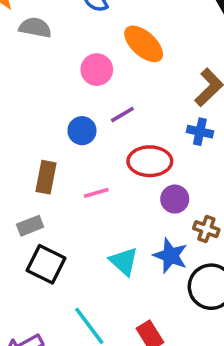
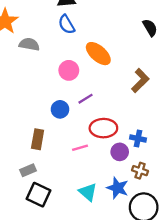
blue cross: (200, 132) -> (138, 139), moved
pink line: (96, 193) -> (80, 148), moved

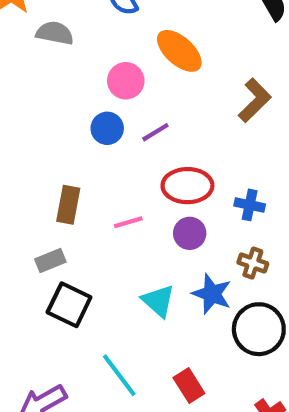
blue circle: (60, 109) -> (107, 128), moved
pink line: (80, 148) -> (128, 222), moved
purple circle: (120, 152) -> (190, 233), moved

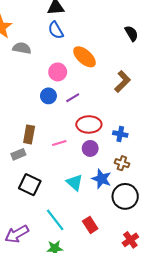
gray rectangle: (50, 261) -> (18, 154), moved

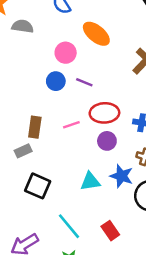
purple line: (73, 98) -> (84, 82), turned 56
pink line: (59, 143) -> (71, 125), moved
cyan triangle: (75, 182) -> (90, 181), turned -48

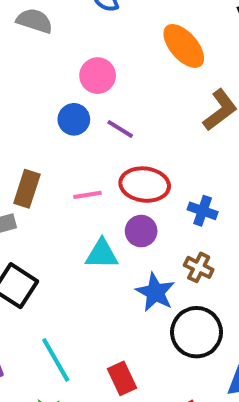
orange ellipse: (96, 34) -> (184, 46), moved
cyan triangle: (90, 181) -> (102, 254), moved

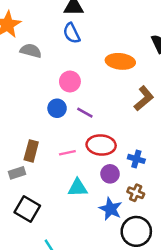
orange ellipse: (184, 46) -> (120, 61), turned -40
purple circle: (141, 231) -> (110, 174), moved

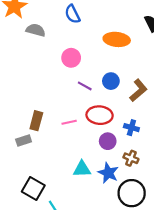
brown L-shape: (144, 98) -> (138, 90), moved
blue circle: (57, 108) -> (111, 81), moved
cyan triangle: (78, 188) -> (82, 169), moved
black square: (27, 209) -> (33, 188), moved

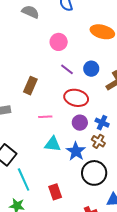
brown rectangle: (36, 121) -> (30, 86), moved
pink line: (69, 122) -> (45, 117), moved
blue cross: (131, 128) -> (102, 123), moved

